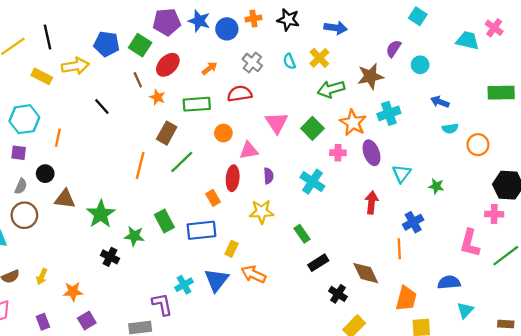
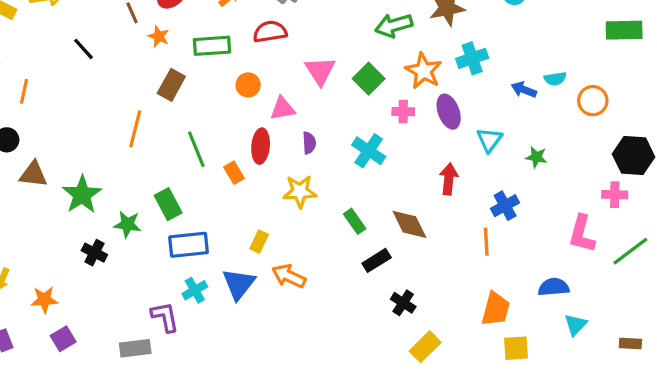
blue arrow: (440, 102) -> (524, 90), moved
green line: (182, 162) -> (196, 149), moved, turned -68
blue rectangle: (201, 230) -> (189, 245), moved
brown diamond: (366, 273) -> (409, 224), moved

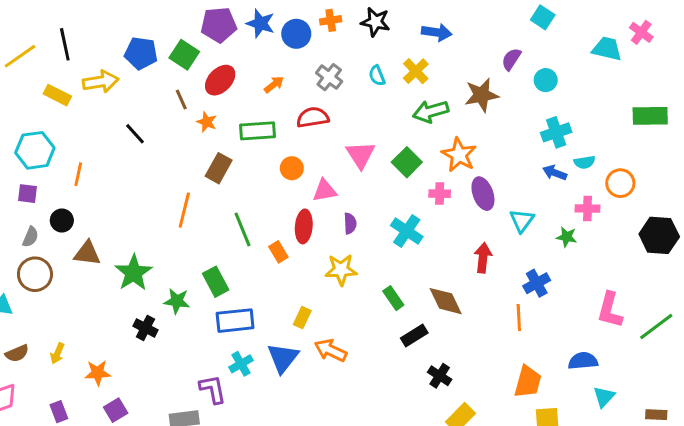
cyan cross: (472, 58) -> (556, 132), moved
pink cross: (615, 195) -> (587, 209), moved

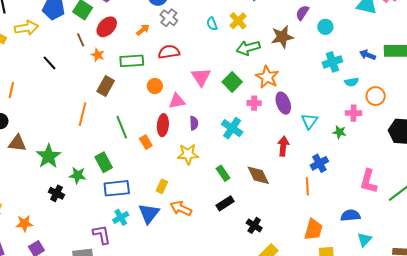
gray cross: (329, 77) -> (169, 18), moved
blue arrow: (555, 173) -> (368, 55), moved
black rectangle: (414, 335) -> (225, 203), moved

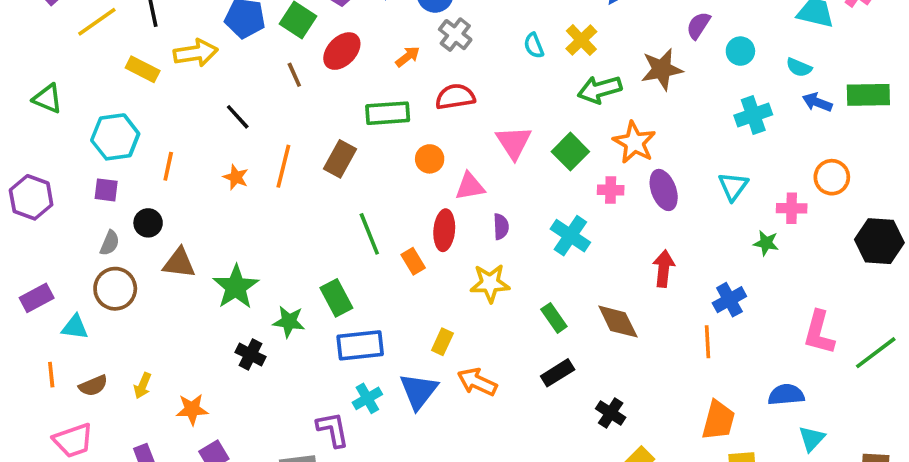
orange star: (98, 55) -> (236, 177), moved
cyan semicircle: (351, 82) -> (799, 67), moved, turned 32
orange line: (83, 114) -> (283, 166), moved
cyan triangle: (309, 121) -> (733, 186), moved

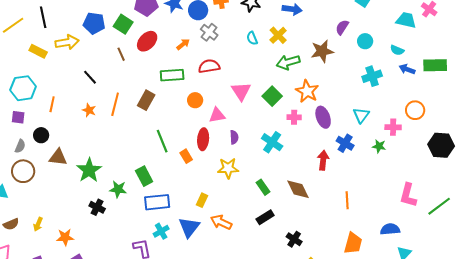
blue cross: (729, 300) -> (345, 143), moved, turned -30

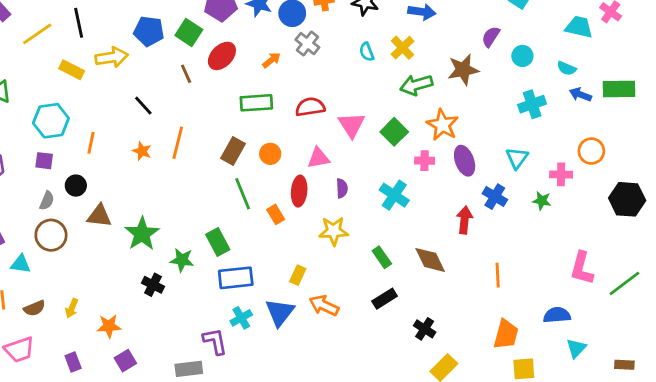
red semicircle: (209, 66) -> (310, 107), moved
brown rectangle: (146, 100) -> (233, 151), moved
orange circle: (195, 100) -> (270, 154), moved

